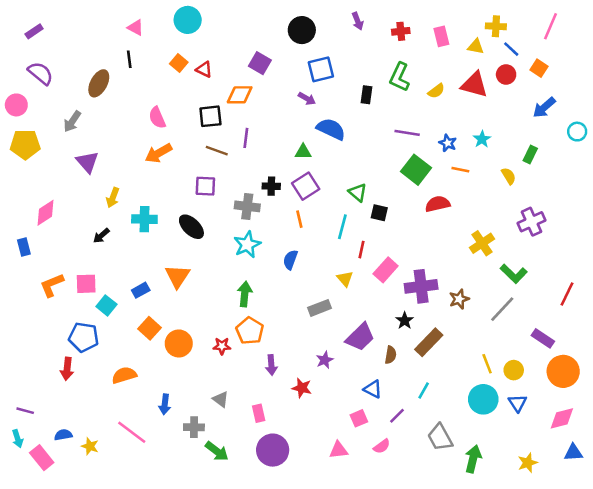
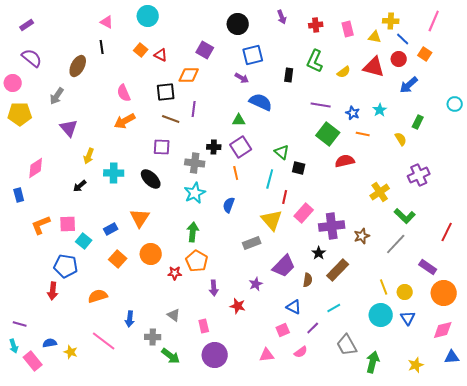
blue arrow: (544, 107) -> (409, 85), moved
yellow triangle: (345, 279) -> (272, 220), size x1.6
orange circle: (179, 343) -> (151, 254), moved
cyan line: (424, 390) -> (334, 308), turned 32

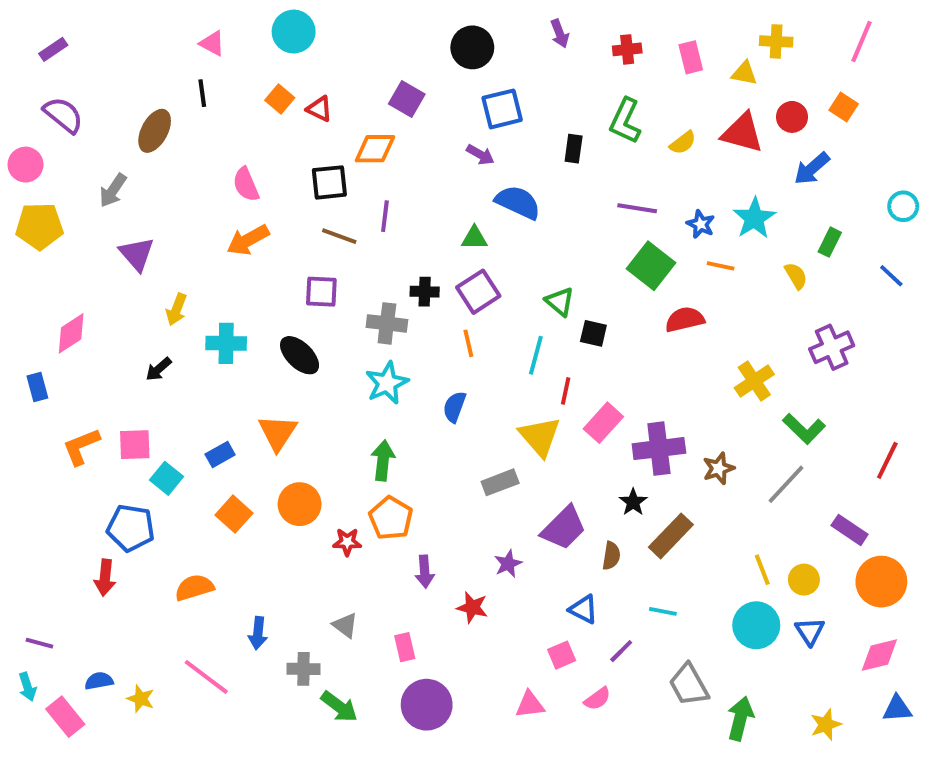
blue line: (403, 39) -> (891, 276), moved
cyan star: (380, 110) -> (754, 218), size x1.5
cyan line: (334, 308) -> (663, 611), turned 40

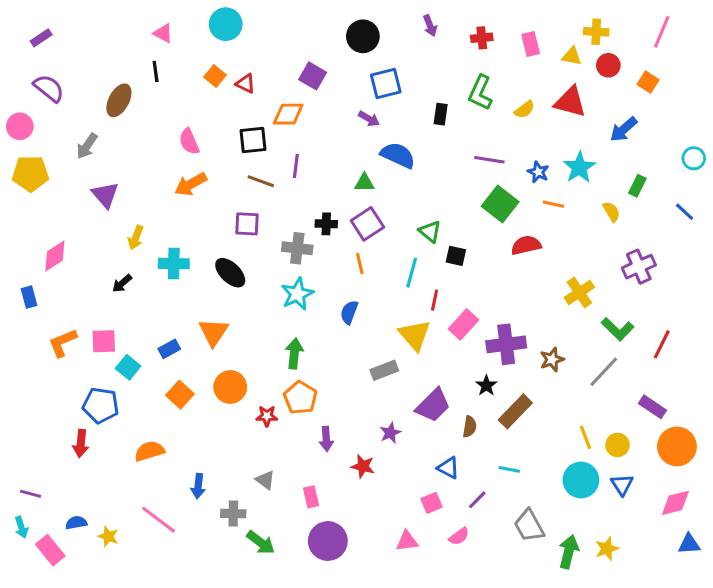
red circle: (792, 117) -> (608, 65), moved
red line: (887, 460) -> (662, 344), moved
yellow star: (826, 725) -> (607, 549), moved

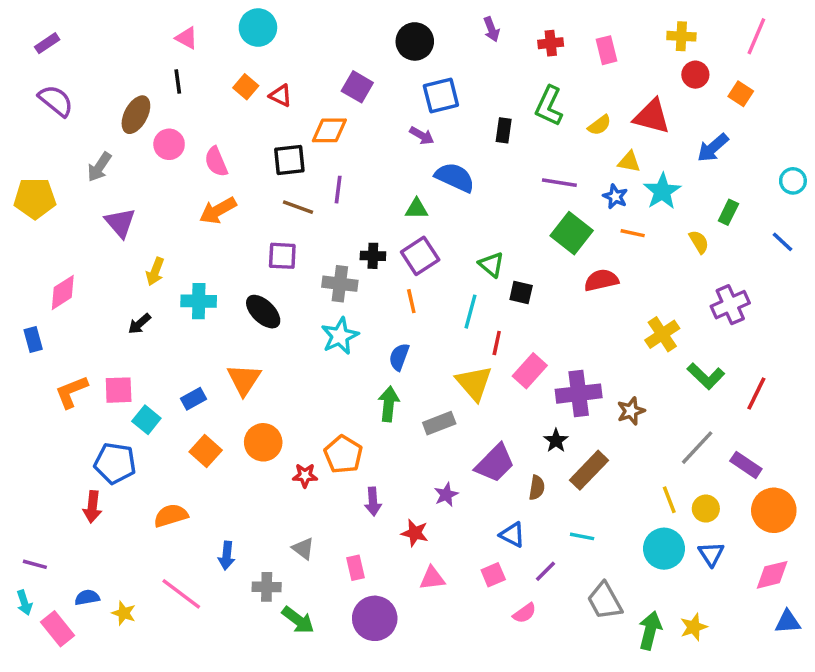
yellow triangle: (572, 56) -> (629, 162), moved
pink circle: (20, 126) -> (169, 144), moved
green arrow: (294, 353) -> (389, 404), moved
gray line: (604, 372) -> (697, 448), moved
pink triangle: (407, 541) -> (432, 578), moved

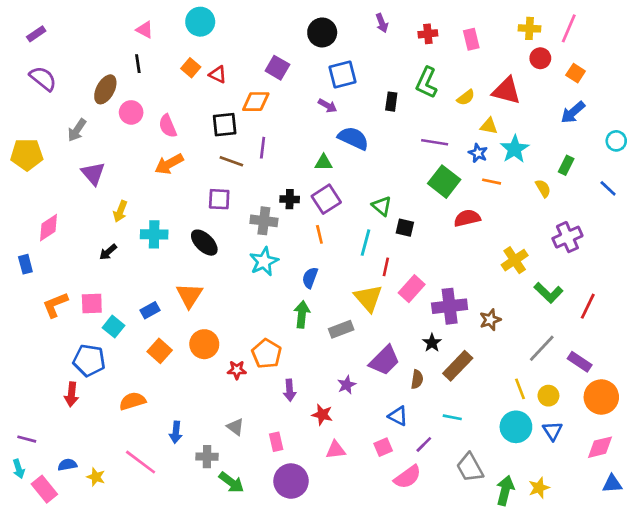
pink line: (756, 36) -> (569, 28), moved
blue arrow: (713, 148) -> (573, 112), moved
pink semicircle: (525, 613) -> (408, 477), size x1.5

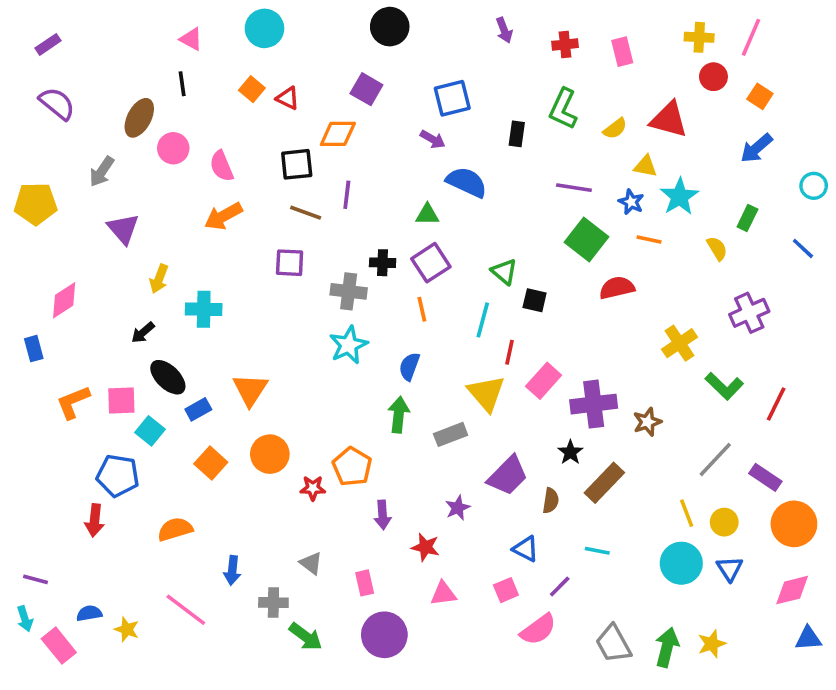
black circle: (322, 32) -> (390, 27), moved
black ellipse: (204, 243) -> (168, 377), moved
gray trapezoid: (470, 467) -> (613, 644), moved

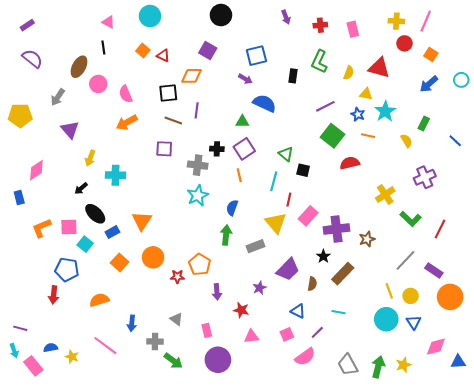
yellow semicircle: (615, 129) -> (349, 73), turned -32
cyan circle: (814, 186) -> (461, 80), moved
purple line: (574, 188) -> (325, 106), turned -36
pink diamond: (792, 590) -> (436, 347), moved

